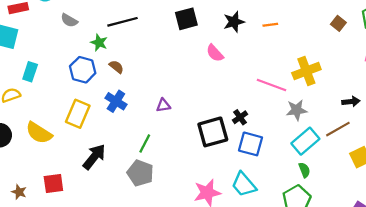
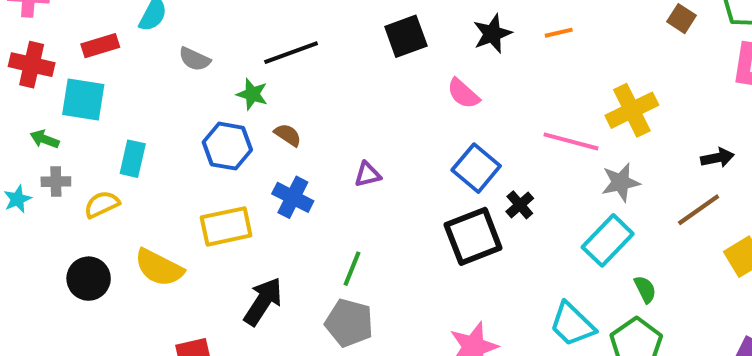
purple triangle: (163, 105) -> (368, 174), moved
yellow rectangle: (78, 114) -> (226, 226), turned 60
cyan rectangle: (305, 141) -> (608, 240), moved
blue square: (250, 144) -> (476, 168), moved, turned 30
cyan trapezoid: (244, 184) -> (572, 324), moved

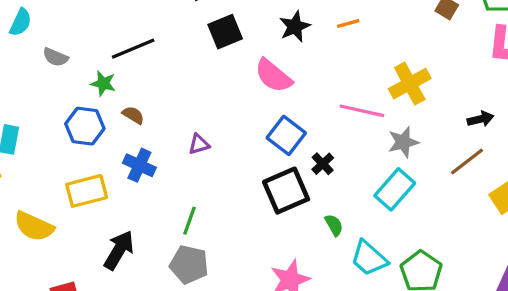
pink semicircle: (463, 94) -> (273, 76), size x1.4
green semicircle: (645, 289) -> (334, 225), moved

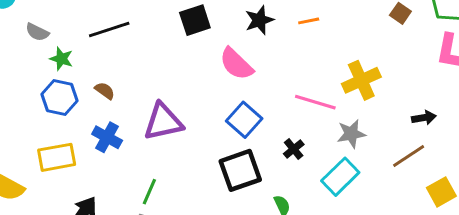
green star: (103, 83) -> (61, 59), moved
purple triangle: (199, 144) -> (163, 122), size x2.0
black cross: (323, 164) -> (294, 149), moved

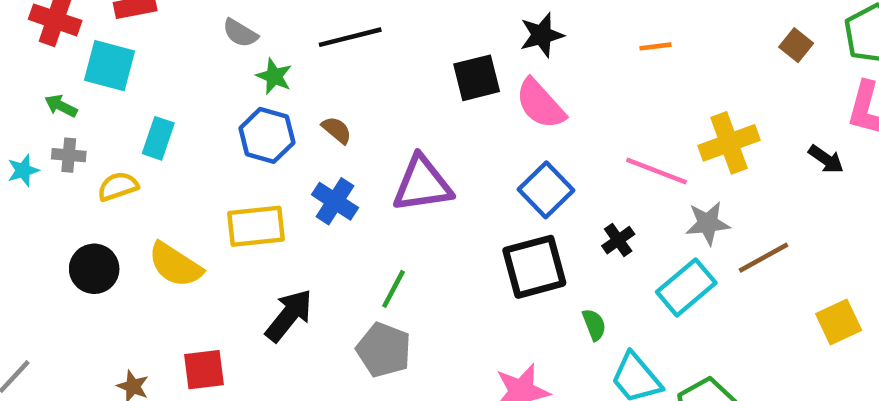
black square: (195, 20) -> (477, 78), moved
black star: (259, 20) -> (542, 35), moved
black arrow: (424, 118) -> (826, 159), moved, turned 40
brown line: (409, 156) -> (763, 258), moved

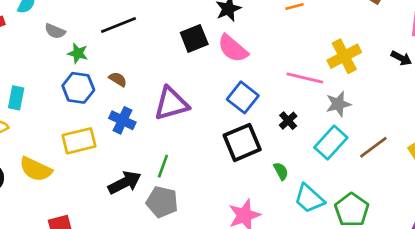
brown line: (763, 258) -> (373, 147), moved
black arrow: (289, 315) -> (125, 183), moved, turned 32

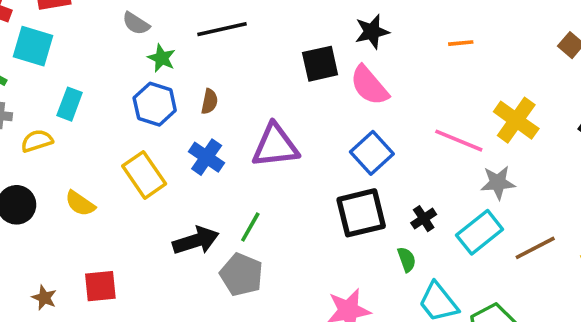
yellow cross: (344, 56) -> (516, 120), turned -36
brown semicircle: (118, 79) -> (209, 101), turned 60
black cross: (288, 121) -> (424, 219), moved
yellow rectangle: (79, 141) -> (144, 175), turned 60
yellow semicircle: (36, 169) -> (80, 203), size x0.7

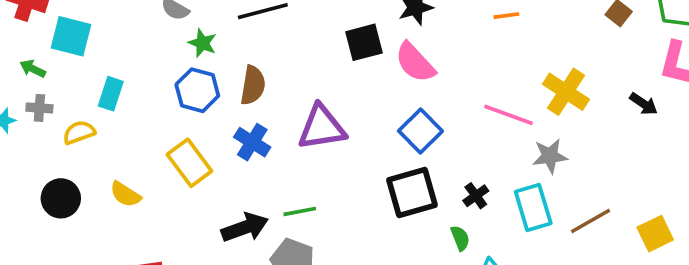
brown semicircle: (209, 101) -> (253, 85), size x1.5
green line: (250, 227) -> (300, 211), turned 52
cyan rectangle: (480, 232) -> (533, 207), turned -66

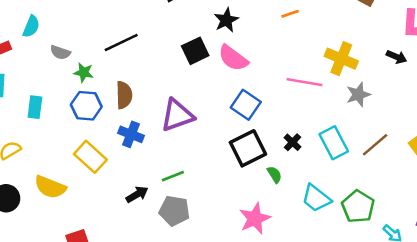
cyan rectangle: (111, 94) -> (35, 107), moved
gray star: (550, 156) -> (358, 95), moved
yellow semicircle: (125, 194) -> (50, 187), size x1.4
black arrow: (245, 228) -> (137, 194), size x0.7
green semicircle: (460, 238) -> (274, 175), moved

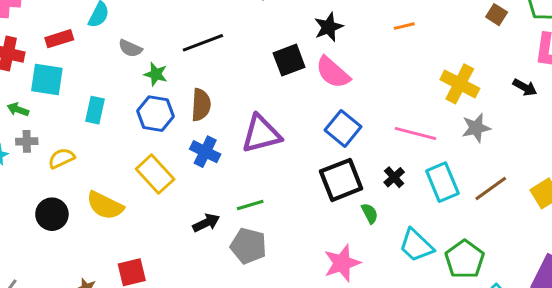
pink line: (305, 82) -> (416, 134), moved

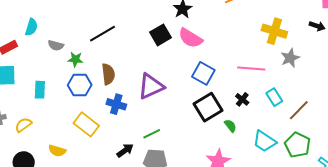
cyan rectangle: (442, 182) -> (274, 97), size x0.7
brown line: (491, 188) -> (299, 110), moved
yellow semicircle: (105, 205) -> (57, 151), size x0.7

